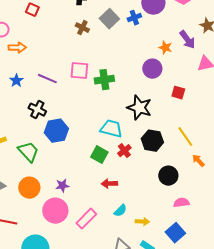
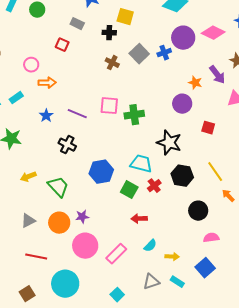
blue hexagon: (56, 131) -> (101, 172), moved
purple star: (62, 186) -> (82, 217), moved

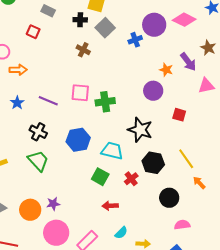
gray square: (139, 54) -> (105, 28), moved
blue hexagon: (101, 172) -> (78, 140), moved
red cross: (154, 186) -> (131, 179), moved
green trapezoid: (58, 187) -> (38, 161), moved

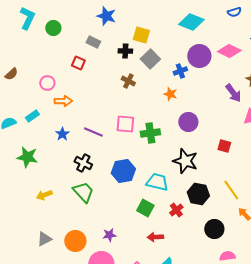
orange star: (166, 70) -> (170, 94), moved
purple circle: (153, 91) -> (188, 122), moved
purple star: (53, 204) -> (109, 235), moved

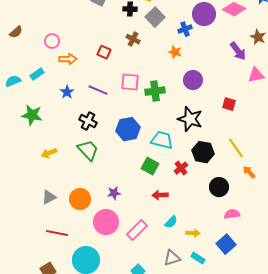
red square: (78, 63) -> (104, 52), moved

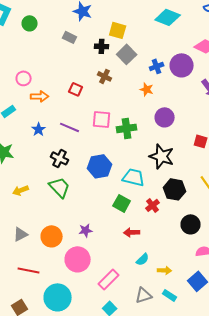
purple circle: (204, 14) -> (182, 65), moved
pink rectangle: (137, 230) -> (109, 279), moved

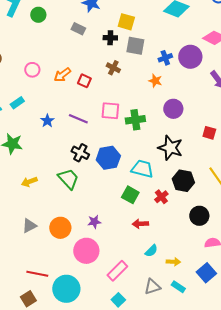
gray square: (127, 54) -> (135, 46), turned -36
orange arrow: (40, 96) -> (62, 75), moved, turned 144
black cross: (60, 158) -> (80, 153), moved
red line: (29, 270) -> (37, 274), moved

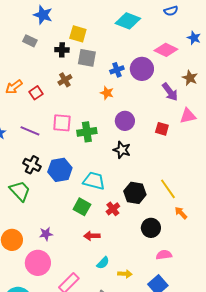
brown cross: (113, 68) -> (65, 80), turned 32
red square: (84, 81) -> (36, 93), turned 32
red square: (209, 133) -> (162, 129), moved
black star: (170, 148) -> (122, 150), moved, size x0.7

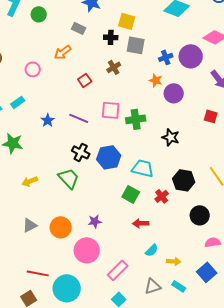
orange arrow: (14, 87) -> (63, 52), moved
purple circle: (125, 121) -> (174, 93), moved

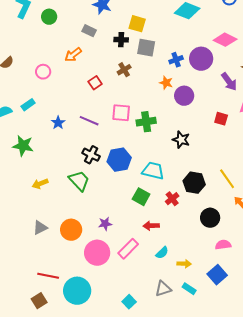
pink rectangle: (118, 270) -> (128, 249), moved

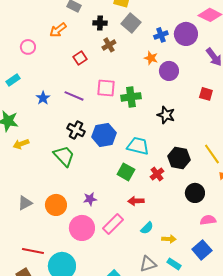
black cross: (121, 40) -> (100, 23), moved
gray square: (146, 48) -> (131, 23), turned 30
yellow arrow: (40, 184) -> (21, 144), moved

